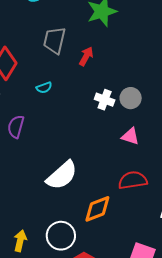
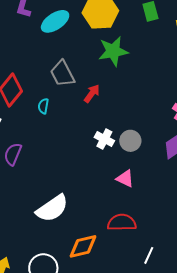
gray trapezoid: (54, 40) -> (62, 74), turned -48
cyan semicircle: (44, 88) -> (43, 106), moved, turned 112

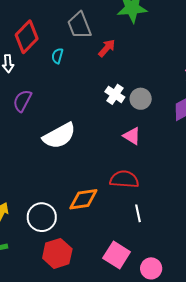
white semicircle: (52, 208) -> (59, 136), moved
white line: (149, 255) -> (138, 213), moved, turned -42

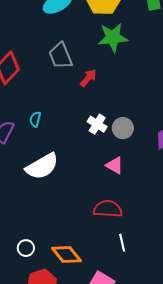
cyan semicircle: (57, 56) -> (35, 119), moved
orange diamond: (83, 199) -> (66, 255), moved, turned 60
white circle: (42, 217) -> (26, 248), size x0.6

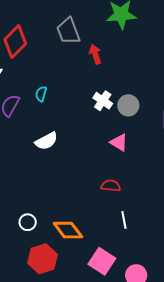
red arrow: (88, 78) -> (95, 54), turned -60
white semicircle: (42, 166) -> (46, 141), size x0.7
red semicircle: (108, 209) -> (111, 186), size x0.7

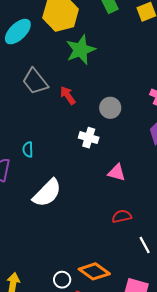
gray circle: (128, 105) -> (110, 108), moved
white semicircle: (46, 141) -> (47, 193), size x1.4
white circle: (28, 222) -> (62, 280), moved

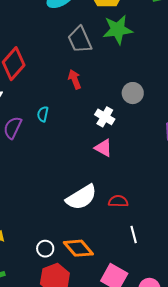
gray trapezoid: (35, 81) -> (80, 40), moved
red arrow: (68, 95) -> (75, 79), moved
pink triangle: (117, 173) -> (103, 148), moved
white semicircle: (47, 193) -> (81, 197), moved

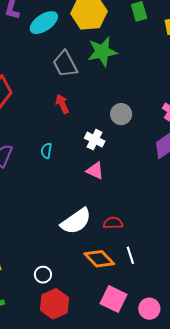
cyan semicircle: (43, 114) -> (46, 151), moved
orange diamond: (78, 248) -> (99, 259), moved

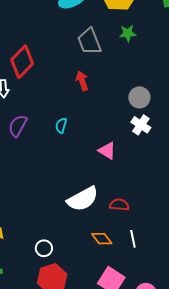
green star: (102, 52) -> (128, 33), size x0.6
white cross: (95, 140) -> (141, 125), moved
orange diamond: (99, 259) -> (102, 239), size x0.7

